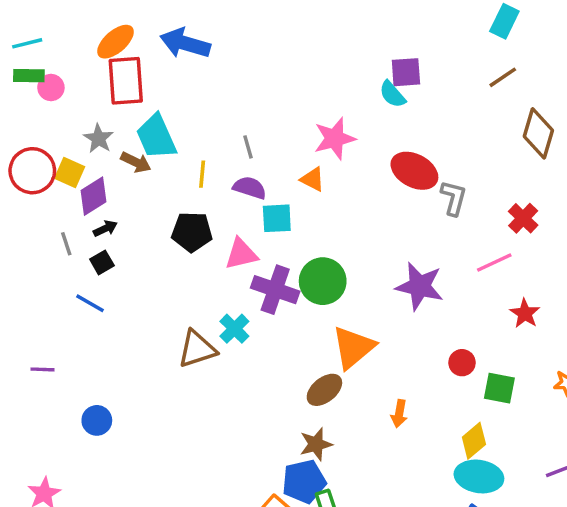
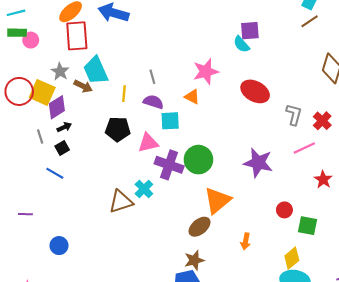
brown line: (503, 77) -> (310, 21), moved
yellow square: (70, 172) -> (42, 92), size x1.4
gray L-shape: (454, 198) -> (294, 115), moved

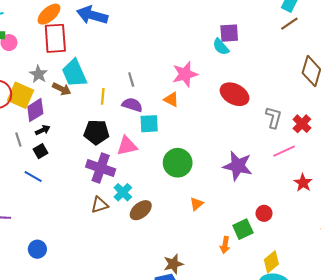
purple cross: (169, 165) -> (101, 168), moved
orange triangle: (217, 200) -> (197, 204), size x0.5
brown triangle: (121, 202) -> (100, 205), size x0.7
green square: (307, 226) -> (243, 229), moved, turned -36
brown ellipse: (199, 227) -> (141, 210), moved

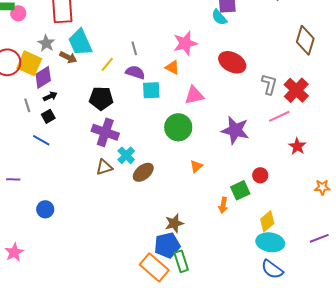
yellow line: (103, 96) -> (107, 64), turned 35
red cross: (302, 124) -> (296, 90), size x1.4
pink triangle: (127, 146) -> (194, 95), moved

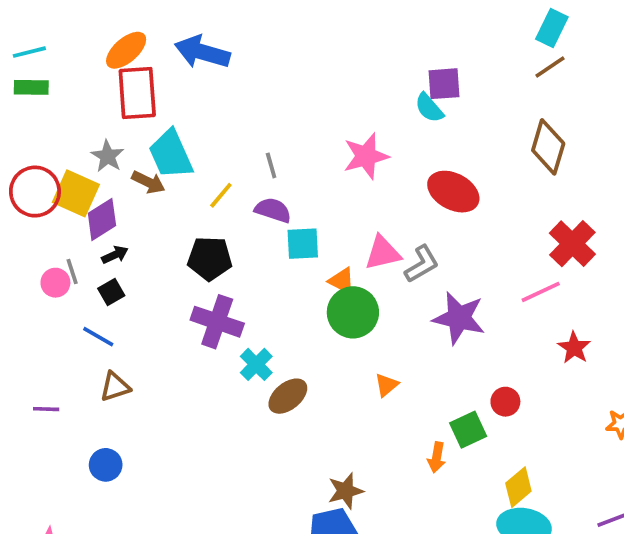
pink circle: (18, 13) -> (55, 283), moved
brown diamond: (305, 40) -> (548, 147), moved
orange triangle: (172, 67) -> (342, 281), moved
gray L-shape: (269, 84) -> (422, 264), moved, turned 45
brown triangle: (104, 167) -> (115, 387), moved

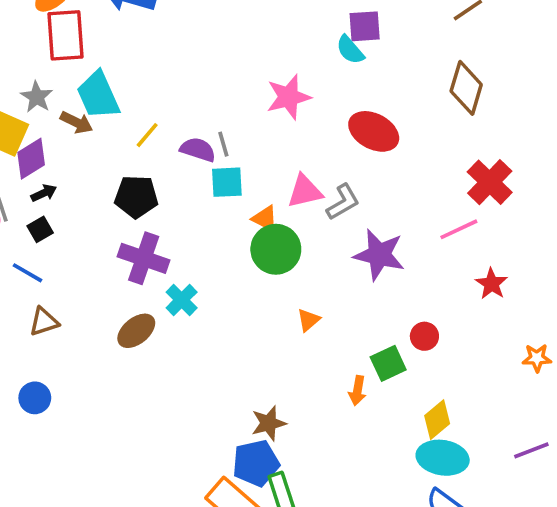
gray line: (271, 165) -> (223, 144), moved
brown ellipse: (288, 396) -> (136, 331), moved

